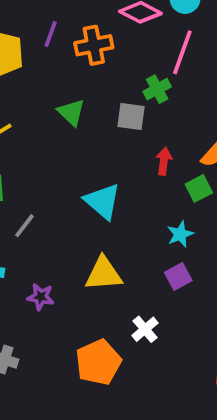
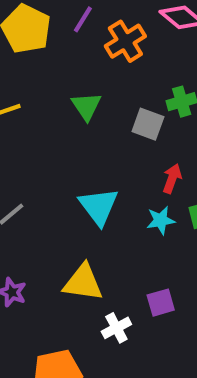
orange cross: (94, 45) -> (125, 41), turned -33
cyan star: (180, 234) -> (161, 220), moved
white cross: (145, 329) -> (116, 328), moved

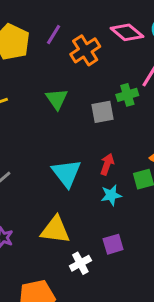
gray square: (148, 124) -> (102, 112), turned -30
red arrow: (172, 179) -> (107, 164), moved
cyan star: (161, 220) -> (111, 195), moved

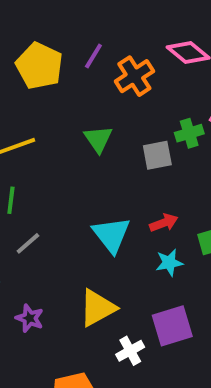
red arrow: (107, 164) -> (164, 223), turned 50
yellow triangle: (55, 230) -> (98, 308), turned -36
purple square: (113, 244) -> (172, 326), size x1.5

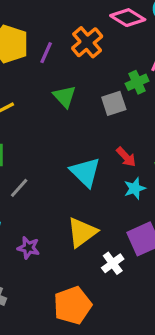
purple line: (93, 56) -> (46, 53), moved
red arrow: (164, 223) -> (126, 157), turned 75

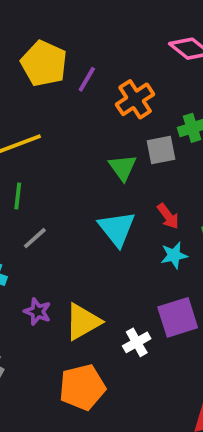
orange cross: (87, 42) -> (135, 99), moved
green triangle: (65, 97) -> (123, 167), moved
yellow triangle: (82, 232) -> (83, 322), moved

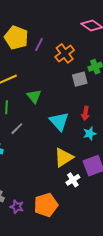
green triangle: (123, 167) -> (34, 96), moved
red arrow: (168, 216) -> (85, 113), turned 48
purple star: (37, 312) -> (17, 207), moved
yellow triangle: (83, 322) -> (64, 158), moved

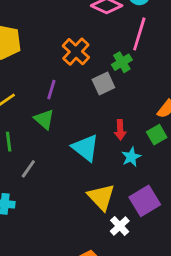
purple line: (39, 44) -> (51, 90), moved
yellow triangle: (64, 158) -> (101, 197), turned -30

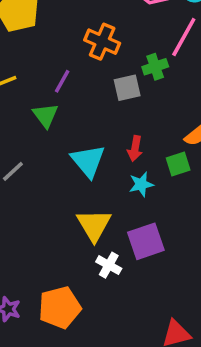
orange cross: (76, 52) -> (102, 42), turned -32
white cross: (120, 226) -> (109, 265), turned -30

